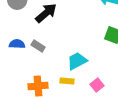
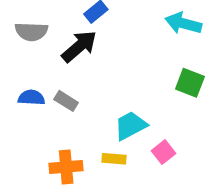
pink square: (97, 85) -> (164, 152), moved

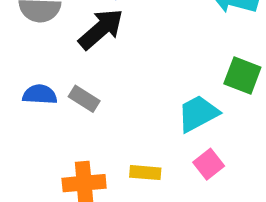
cyan trapezoid: (130, 126) -> (198, 113), moved

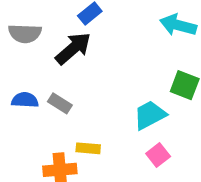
yellow rectangle: (145, 173) -> (88, 148), moved

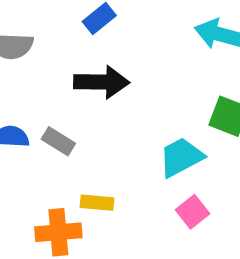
black arrow: (73, 48) -> (102, 82), moved, turned 42

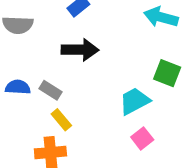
yellow rectangle: (97, 203) -> (61, 120), moved, turned 45

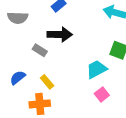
blue semicircle: (18, 87) -> (18, 78), moved, turned -42
gray rectangle: (50, 90) -> (40, 50), moved

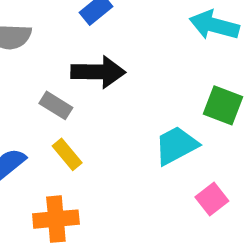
yellow rectangle: (47, 82) -> (67, 154), moved
pink square: (102, 94) -> (212, 199), moved

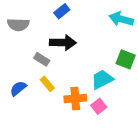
pink square: (212, 199) -> (99, 106), moved
orange cross: (56, 219) -> (75, 98), moved

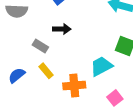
black arrow: (63, 43) -> (62, 29), size x0.7
pink square: (99, 106) -> (115, 98), moved

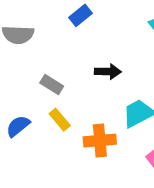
black arrow: (62, 29) -> (108, 72), moved

